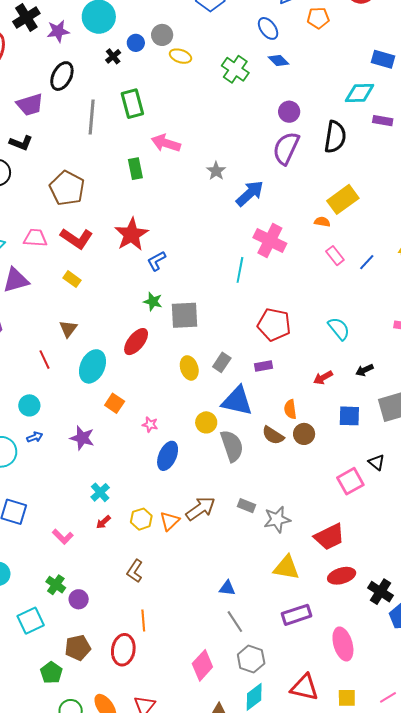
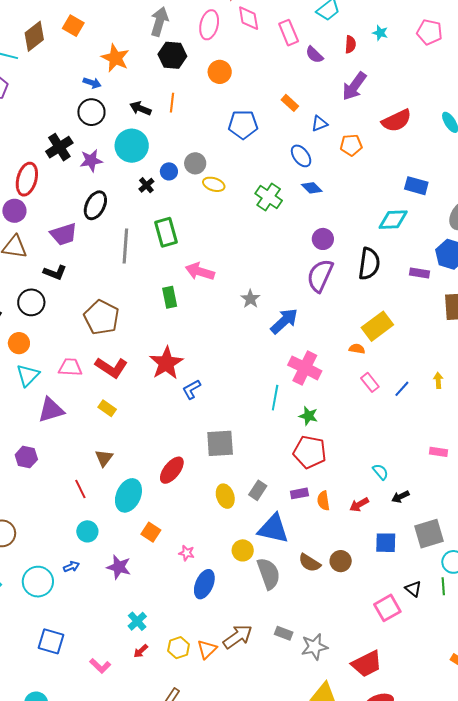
purple rectangle: (383, 121) -> (420, 273), moved
green star: (153, 302) -> (308, 416), moved
cyan semicircle: (339, 329) -> (380, 472), moved, size x0.7
cyan circle: (29, 405) -> (87, 531), moved
orange semicircle: (290, 409) -> (323, 501), moved

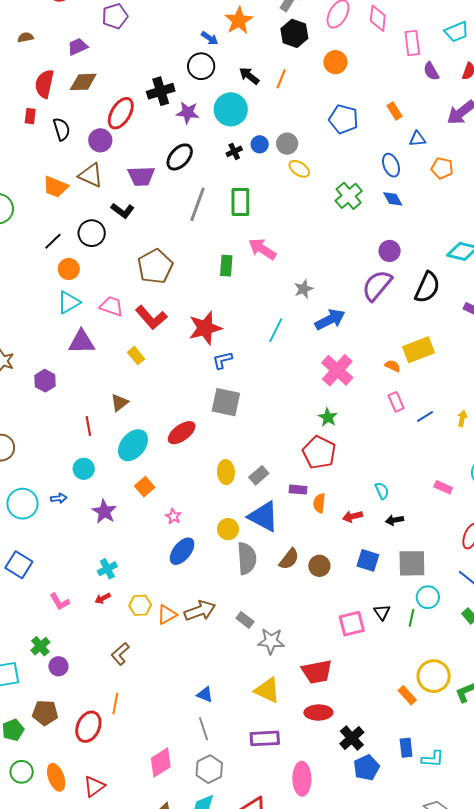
cyan line: (275, 398) -> (276, 330), moved
gray square: (220, 443) -> (226, 402), moved
brown semicircle: (310, 563) -> (289, 559), turned -100

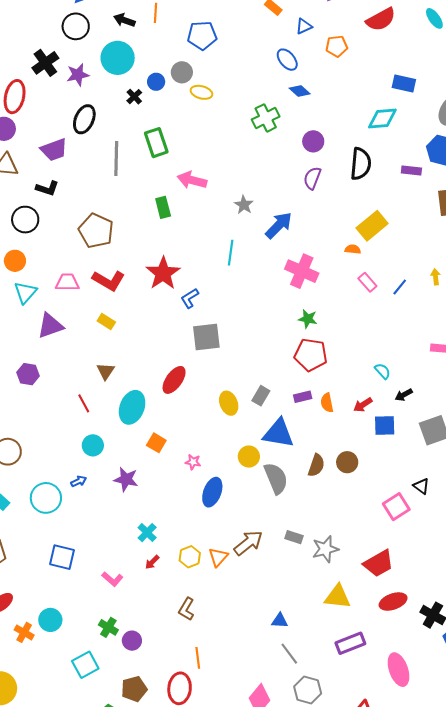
blue pentagon: (344, 119) -> (202, 35), moved
green cross: (349, 196) -> (266, 118), moved, turned 32
purple semicircle: (377, 285) -> (312, 178), size x0.7
blue square: (368, 560) -> (385, 425), moved

